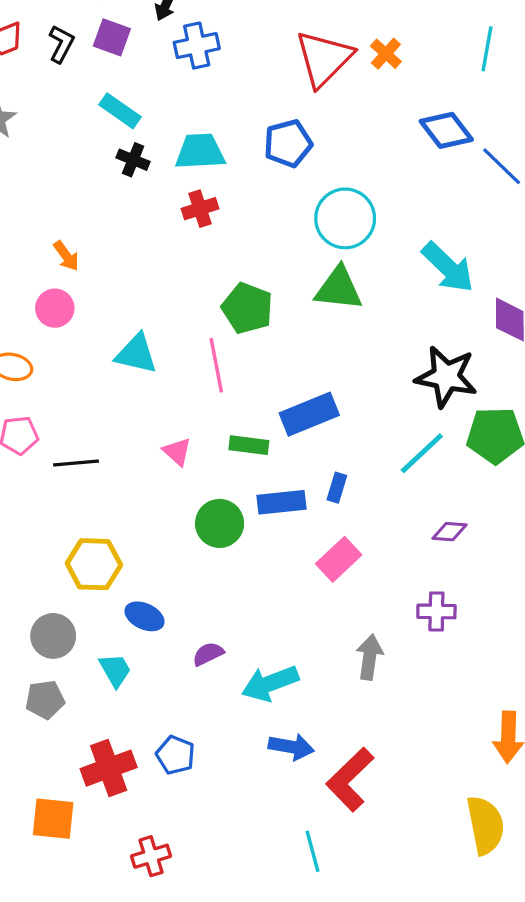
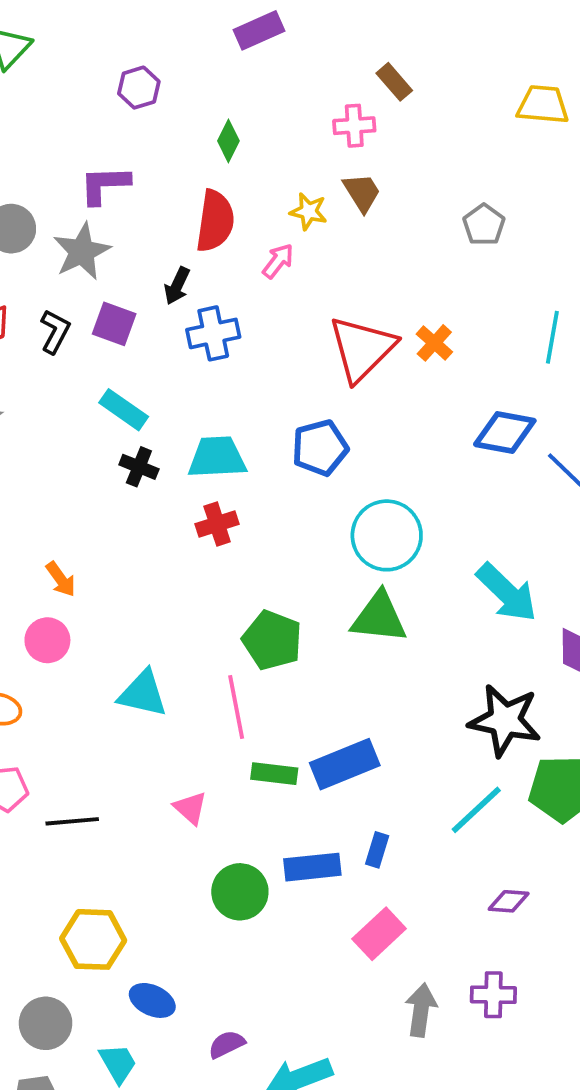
blue diamond: (446, 130) -> (505, 433), turned -42
green rectangle: (249, 445) -> (274, 774), moved
gray arrow: (370, 657) -> (421, 1010), moved

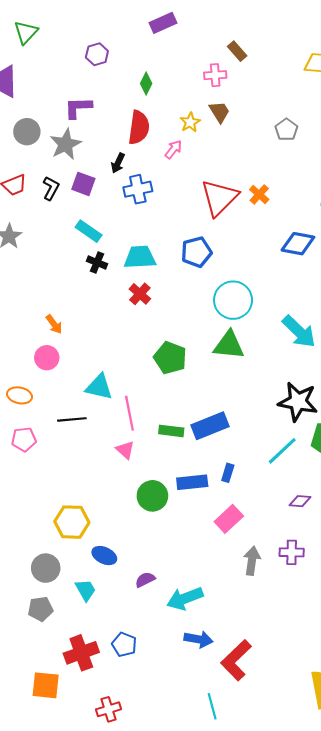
yellow star: (309, 211) -> (190, 122), turned 30
red cross: (217, 524) -> (140, 294), turned -30
pink line: (236, 707) -> (129, 413), moved
black line: (72, 821) -> (72, 419), moved

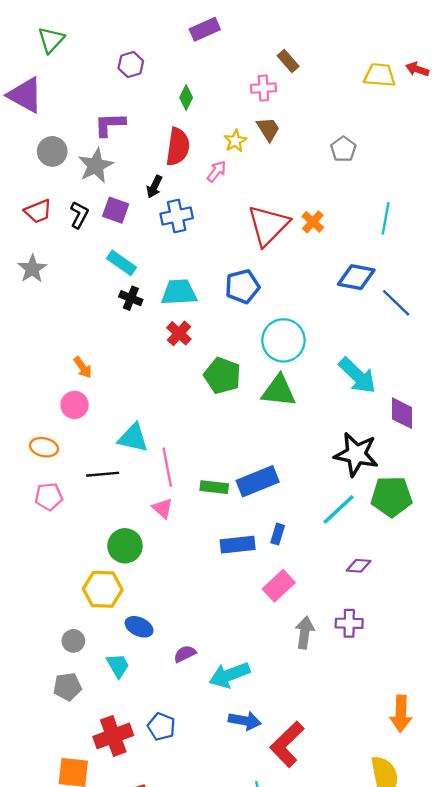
green pentagon: (170, 358) -> (222, 376), moved
green circle: (152, 496) -> (125, 546), moved
gray circle: (46, 568) -> (73, 641), size x0.7

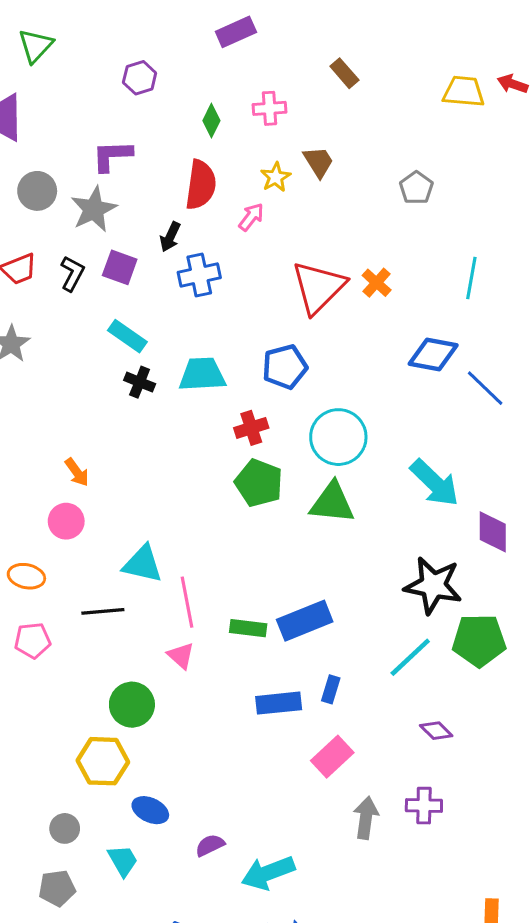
pink cross: (263, 88) -> (270, 108), moved
red cross: (179, 333) -> (251, 428), moved, turned 30
purple diamond: (359, 566) -> (436, 731), turned 40

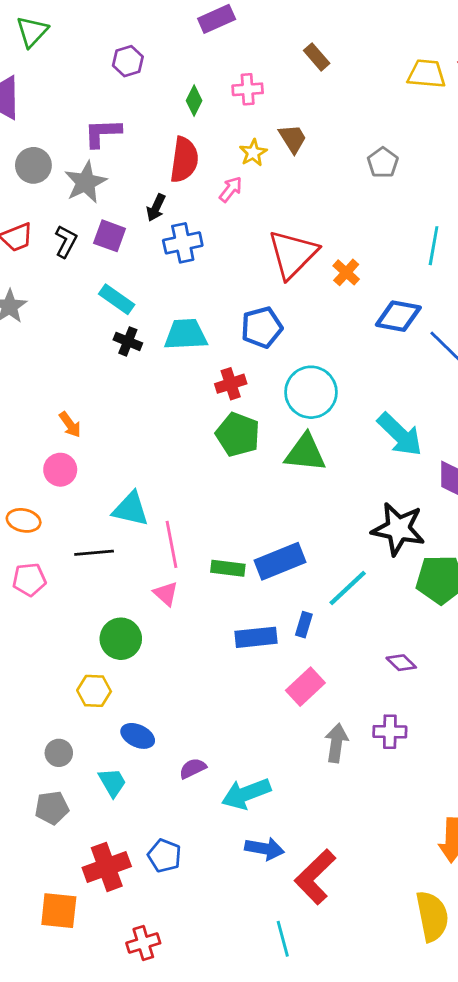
orange cross: (377, 283) -> (346, 272), moved
cyan line: (410, 657) -> (348, 588), moved
yellow hexagon: (103, 761) -> (94, 691), size x0.7

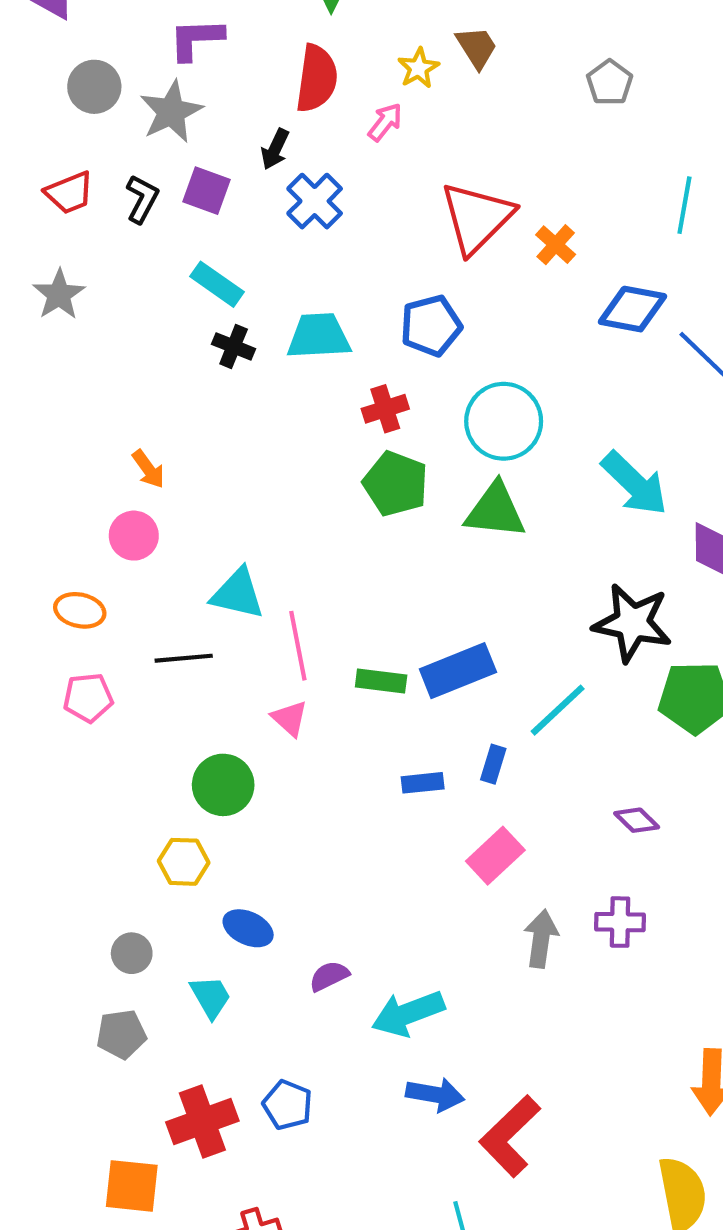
blue cross: (183, 243) -> (315, 201), turned -33
blue rectangle: (256, 637) -> (423, 783), size x0.7

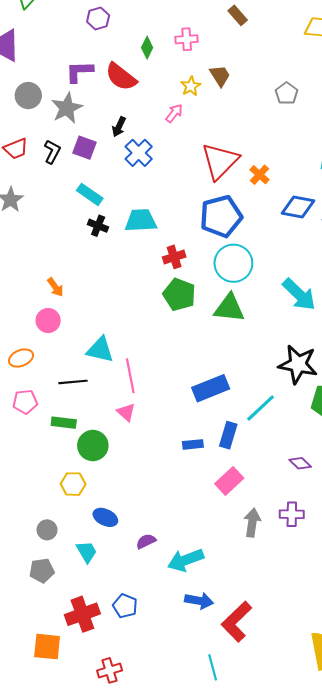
red semicircle: (317, 78) -> (121, 77), moved, turned 120
blue pentagon: (431, 326) -> (221, 216), moved, size x1.4
orange ellipse: (80, 610) -> (21, 358), turned -35
green rectangle: (381, 681) -> (64, 423), moved
blue rectangle: (493, 764) -> (228, 435), size x1.4

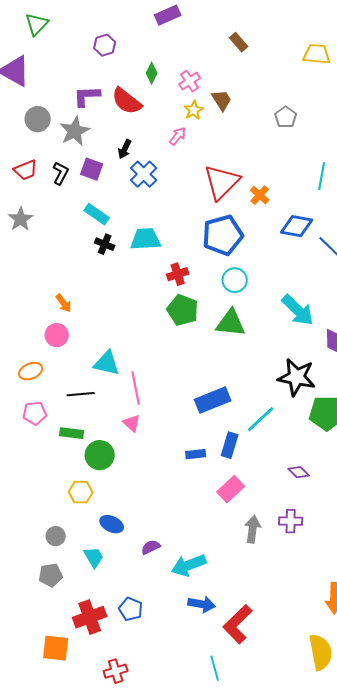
pink cross: (187, 39) -> (190, 81), moved, turned -30
cyan circle: (233, 263) -> (235, 280), size x0.7

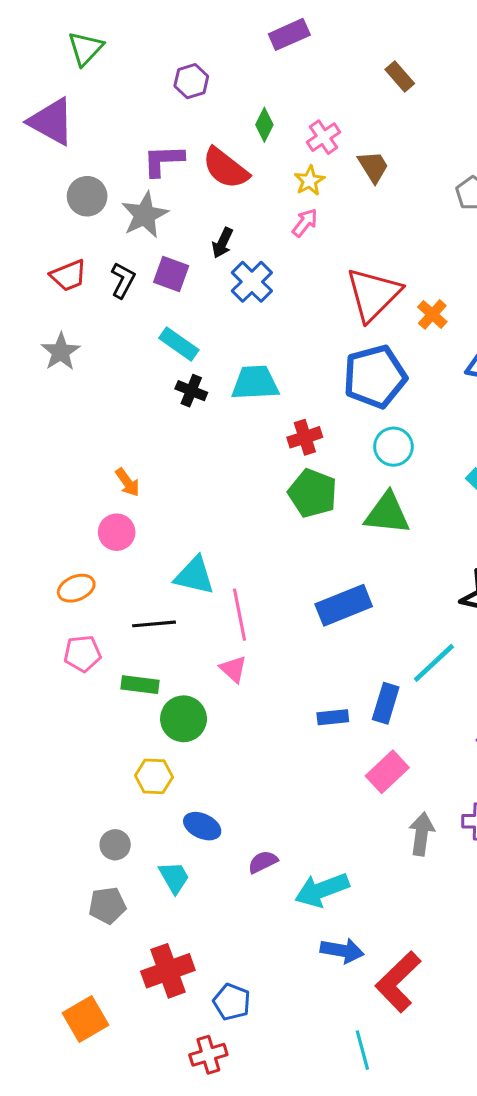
yellow star: (194, 110) -> (309, 181), moved
blue rectangle: (213, 400) -> (344, 605), moved
blue pentagon: (131, 609) -> (232, 1002), moved
orange square: (56, 648) -> (86, 1019), moved, turned -36

